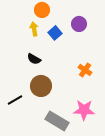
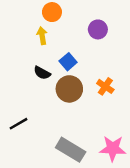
blue square: (55, 33) -> (68, 62), moved
brown circle: (41, 86) -> (69, 89), moved
pink star: (84, 110) -> (113, 148), moved

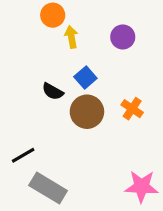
orange circle: (52, 12) -> (53, 15), moved
yellow arrow: (42, 36) -> (71, 37), moved
gray rectangle: (71, 150) -> (48, 188), moved

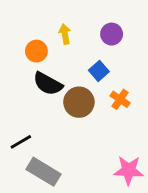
orange circle: (53, 15) -> (36, 51), moved
blue square: (85, 77) -> (99, 71), moved
black semicircle: (53, 91) -> (48, 84), size x1.5

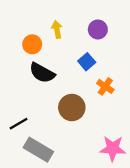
brown circle: (79, 102) -> (72, 108), moved

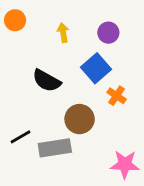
orange circle: (32, 44) -> (15, 20), moved
blue square: (87, 62) -> (96, 68), size x1.5
gray rectangle: (38, 150) -> (55, 148), moved, turned -40

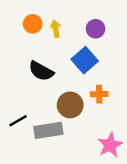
orange circle: (15, 20) -> (33, 24), moved
orange cross: (117, 96) -> (99, 94), moved, turned -35
pink star: (125, 164) -> (110, 145), turned -30

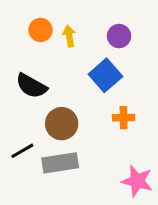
black semicircle: (41, 71) -> (31, 86), moved
brown circle: (70, 105) -> (62, 124), moved
pink star: (110, 145) -> (137, 181), turned -30

